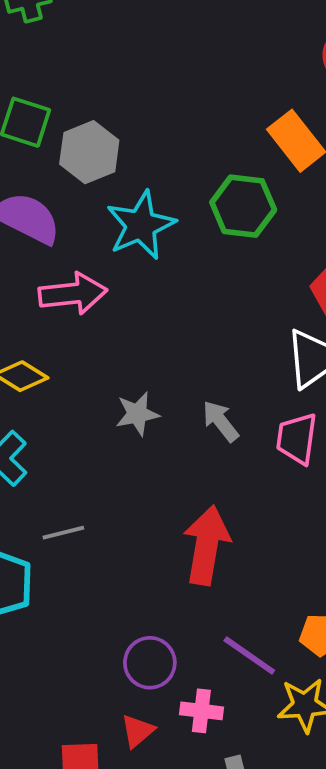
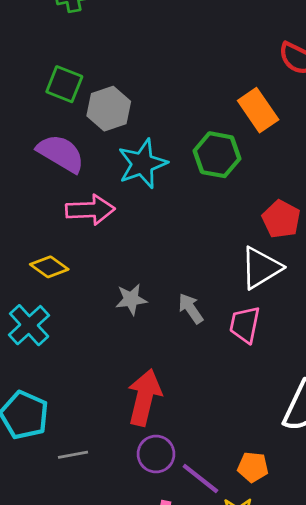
gray line: (63, 533) -> (73, 455), moved
red arrow: (207, 545) -> (144, 397), moved
purple circle: (150, 663) -> (156, 454), moved

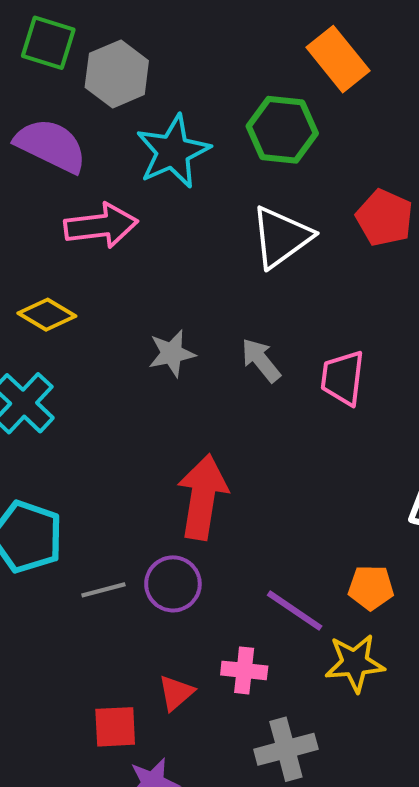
white triangle: (261, 268) -> (281, 237), moved
purple circle: (156, 454) -> (173, 584), moved

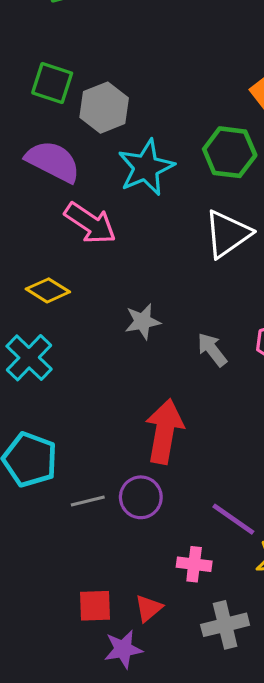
pink arrow: (101, 226) -> (90, 223), turned 40
gray arrow: (261, 360) -> (212, 350), moved
red triangle: (176, 693) -> (149, 608), moved

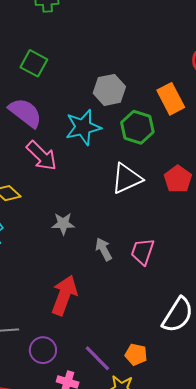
gray hexagon: (104, 108) -> (109, 90), moved
purple circle: (141, 497) -> (43, 350), moved

